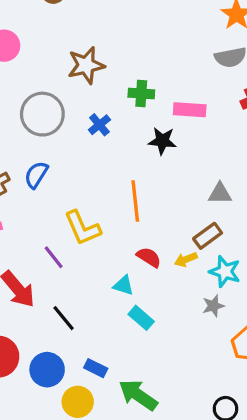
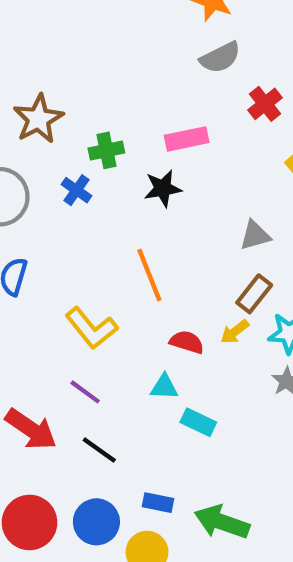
green cross: (141, 93) -> (106, 150), moved
purple line: (54, 257) -> (85, 392), moved

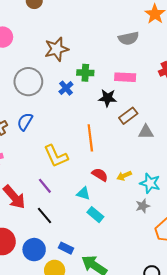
gray semicircle: (220, 57) -> (129, 38), moved
brown rectangle: (254, 294) -> (128, 116), moved

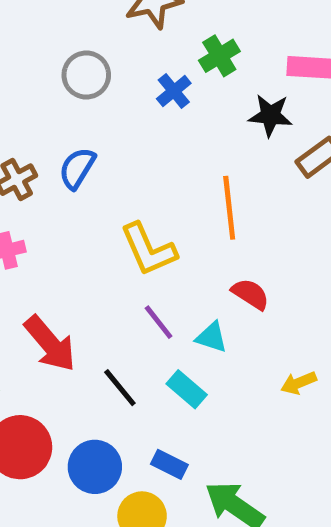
green cross: (85, 73) -> (219, 56), turned -35
gray circle: (28, 82) -> (86, 75), size x0.7
yellow arrow: (124, 176) -> (299, 383), moved
purple line: (45, 186) -> (159, 322), moved
cyan rectangle: (95, 215) -> (187, 389), moved

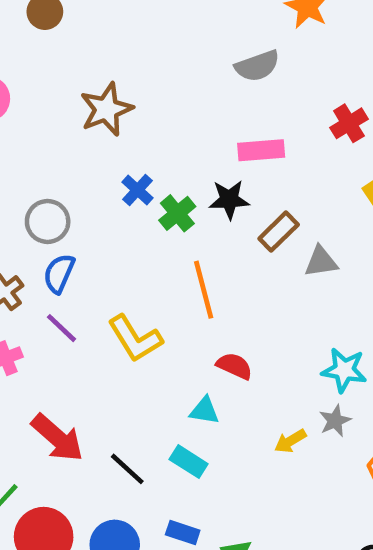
green cross: (219, 56) -> (177, 213), moved
gray circle: (86, 75) -> (48, 221), moved
purple line: (159, 322) -> (62, 328), moved

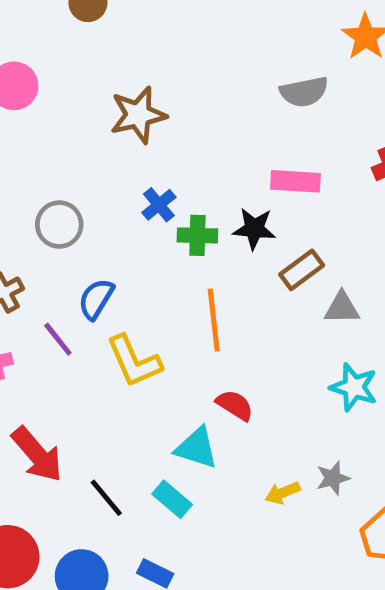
green cross: (177, 213) -> (197, 235), turned 33
blue semicircle: (59, 273) -> (96, 299), moved
cyan star: (344, 370) -> (354, 387), moved
cyan triangle: (205, 411) -> (197, 448), size x1.4

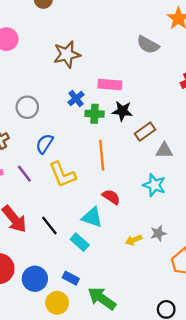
gray semicircle: (304, 92) -> (148, 45), turned 40
pink rectangle: (295, 181) -> (110, 84), moved
purple line: (58, 339) -> (24, 174), moved
cyan star: (354, 387) -> (154, 185), moved
black line: (106, 498) -> (49, 226), moved

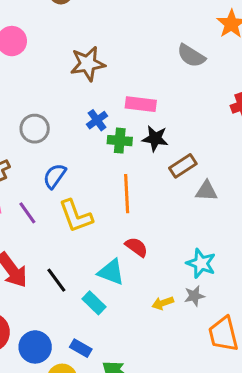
cyan star: (154, 185) -> (201, 263), moved

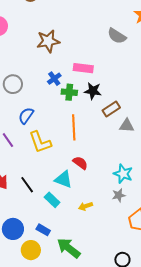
yellow arrow: (163, 303) -> (85, 206), moved

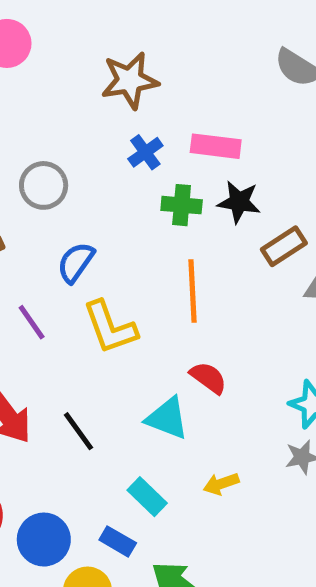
blue cross: (54, 79) -> (145, 152), moved
cyan rectangle: (52, 200) -> (147, 497), moved

